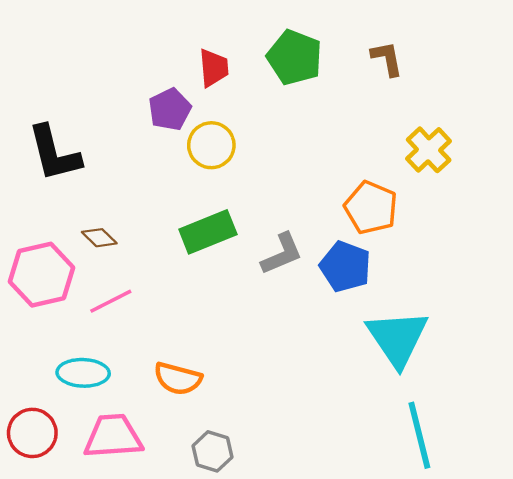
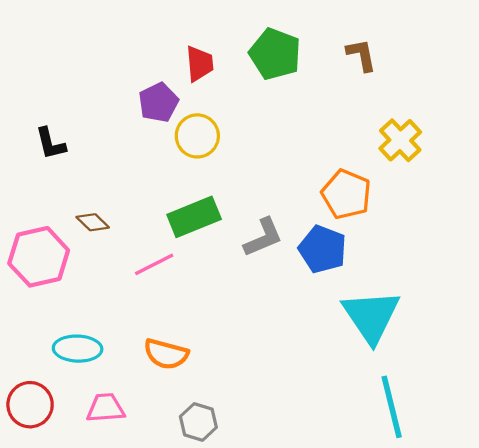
black L-shape: (54, 153) -> (51, 143), size x0.6
pink line: (111, 301) -> (154, 264), moved
pink trapezoid: (113, 436) -> (106, 408), size x0.7

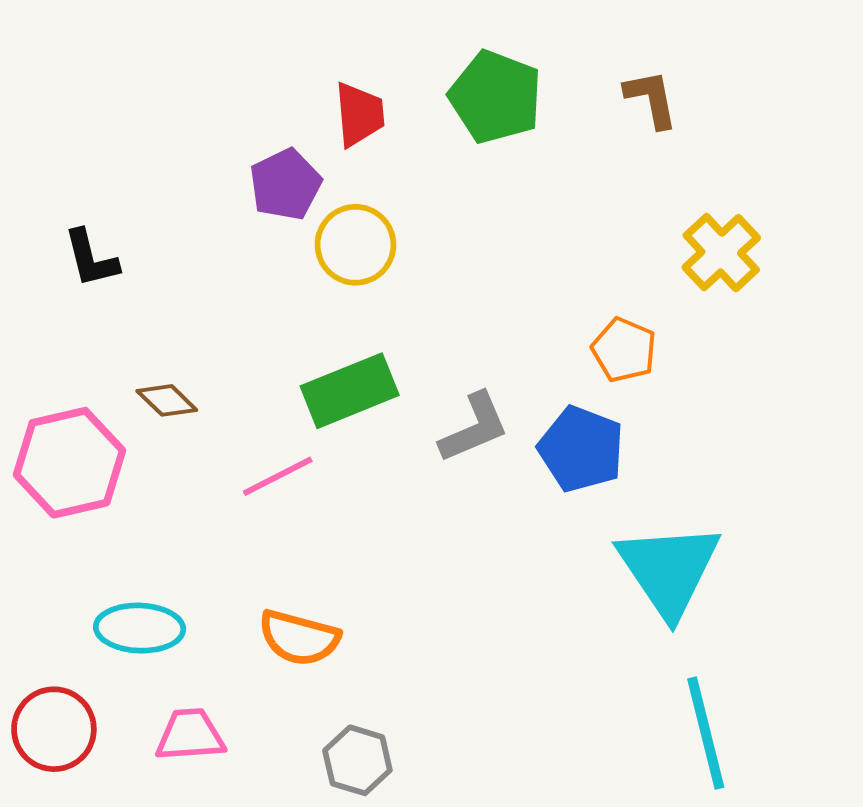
orange pentagon: (346, 194) -> (624, 350), size x0.7

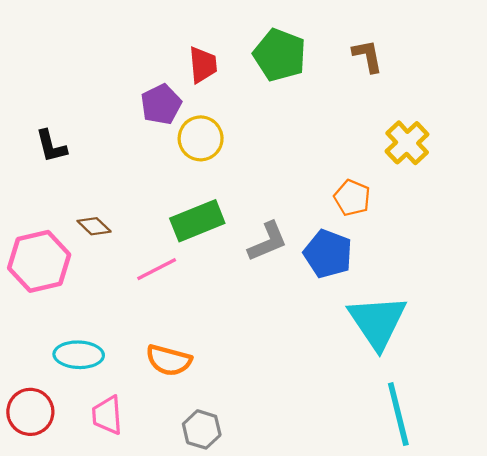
pink trapezoid: (190, 735) -> (107, 415), turned -90

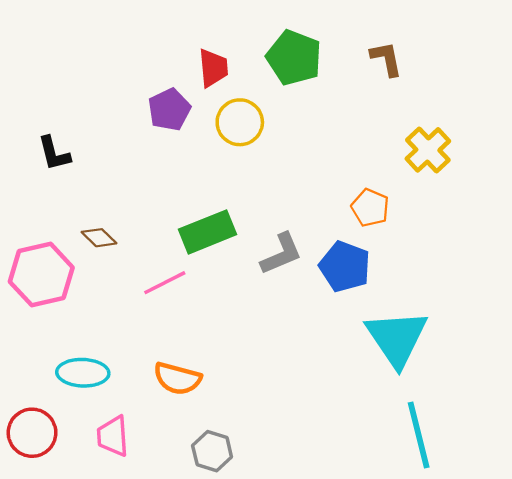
yellow circle: (201, 138) -> (240, 122), moved

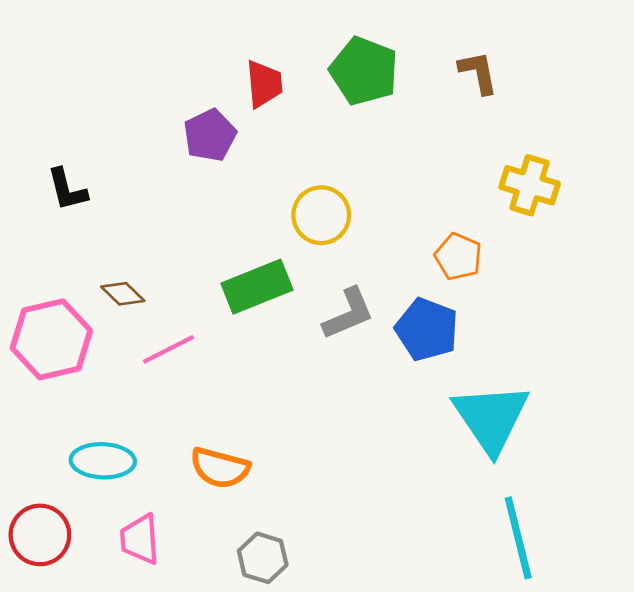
yellow circle: (240, 122) -> (321, 215), moved
yellow cross: (428, 150) -> (530, 185), turned -30
pink line: (165, 283) -> (168, 349), moved

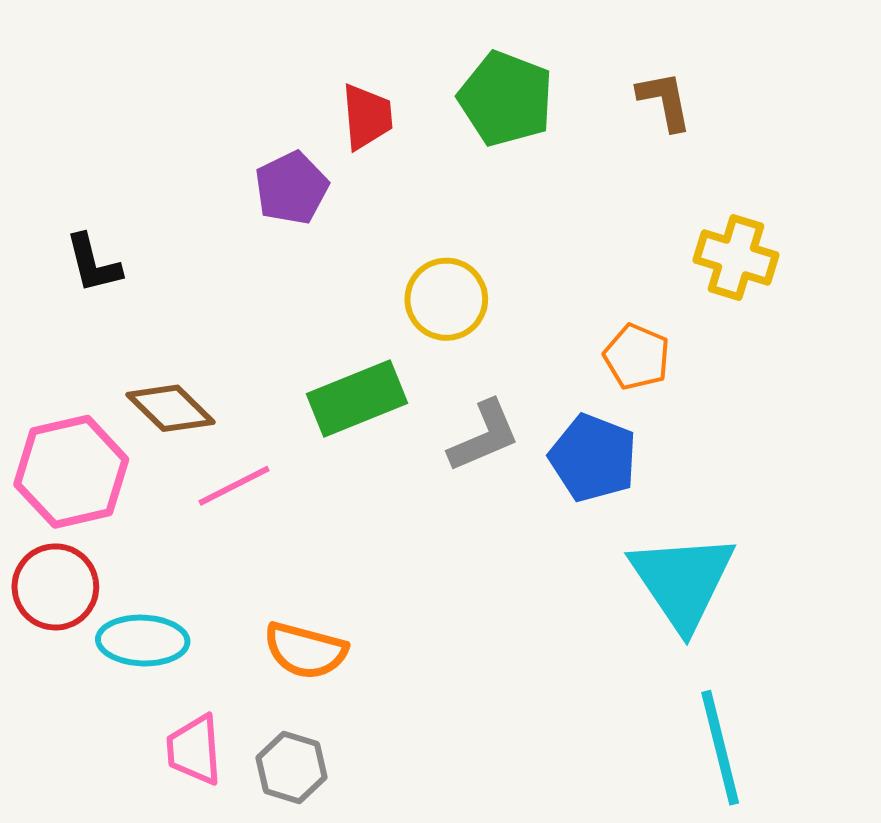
brown diamond: (123, 294) -> (170, 408), size x1.4
red circle: (40, 535) -> (55, 587), moved
gray hexagon: (263, 558) -> (292, 768), moved

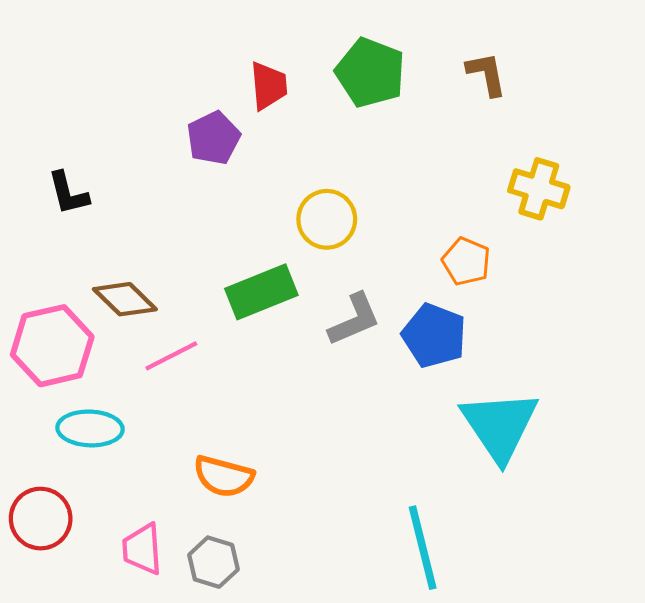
red circle: (55, 587) -> (41, 519), moved
cyan ellipse: (143, 641) -> (90, 428), moved
cyan line: (720, 748) -> (423, 548), moved

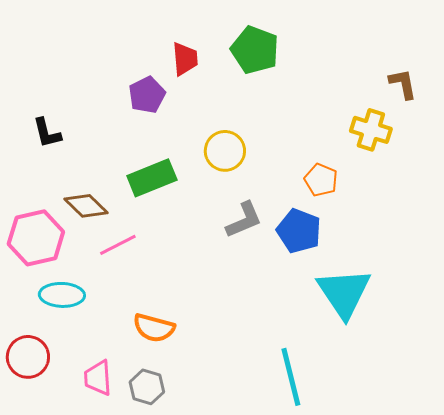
brown L-shape: (487, 74) -> (403, 84), moved
green rectangle: (261, 292) -> (152, 178), moved

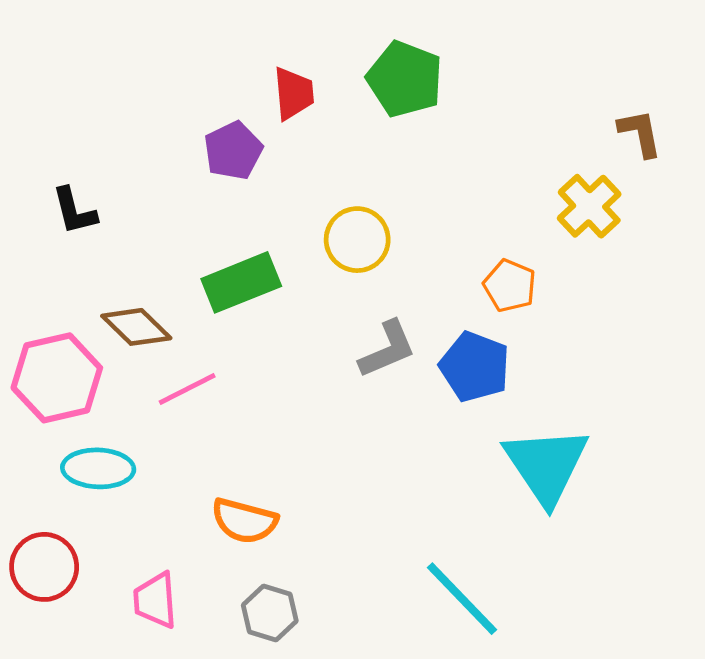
yellow cross: (371, 130) -> (589, 206), turned 30
cyan line: (291, 377) -> (462, 599), turned -30
gray hexagon: (147, 387) -> (270, 613), moved

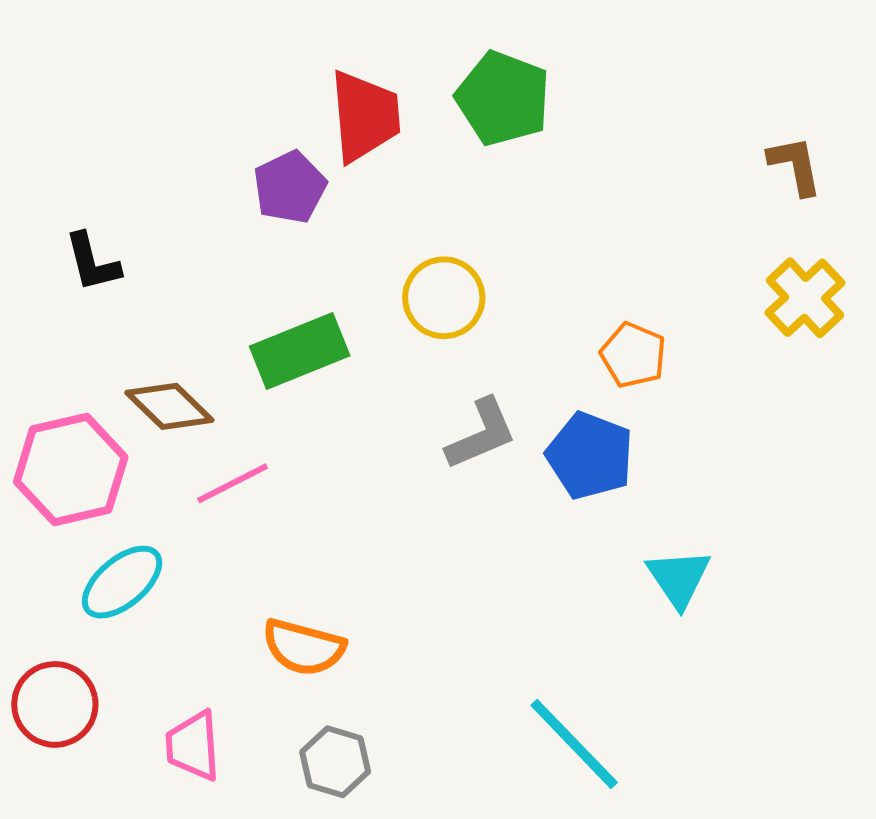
red trapezoid: (294, 93) -> (365, 116), size x1.4
yellow cross: (589, 206) -> (805, 298), moved
cyan triangle: (546, 465) -> (679, 578), size x0.6
cyan ellipse: (98, 468) -> (122, 582), turned -42

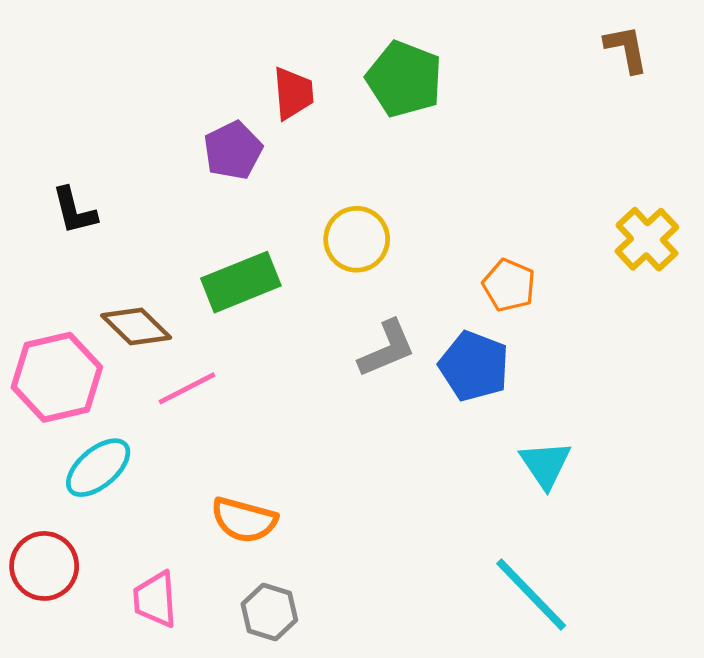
red trapezoid: (365, 116) -> (293, 93), size x0.7
brown L-shape: (795, 166) -> (626, 49), moved
cyan line: (574, 744) -> (531, 595), moved

